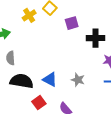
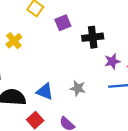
yellow cross: (29, 15) -> (14, 41), moved

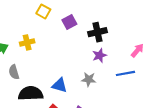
yellow cross: (14, 41) -> (27, 42), turned 32
purple star: (112, 61) -> (100, 55), moved

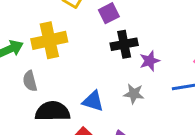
black cross: (98, 32) -> (124, 44), moved
yellow cross: (27, 42) -> (49, 40), size x1.6

